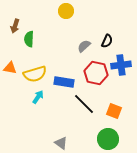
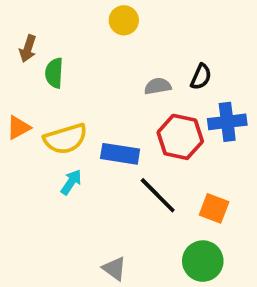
gray semicircle: (84, 46) -> (158, 86), turned 32
orange triangle: (10, 68) -> (18, 128), turned -40

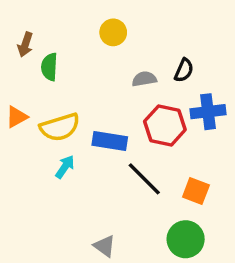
yellow circle: (124, 20) -> (113, 32), moved

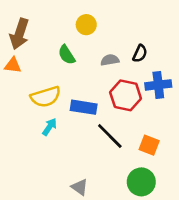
brown arrow: (25, 44) -> (19, 34), size x1.6
green semicircle: (49, 67) -> (67, 55), moved, turned -36
orange triangle: (17, 117) -> (13, 65), moved, turned 36

